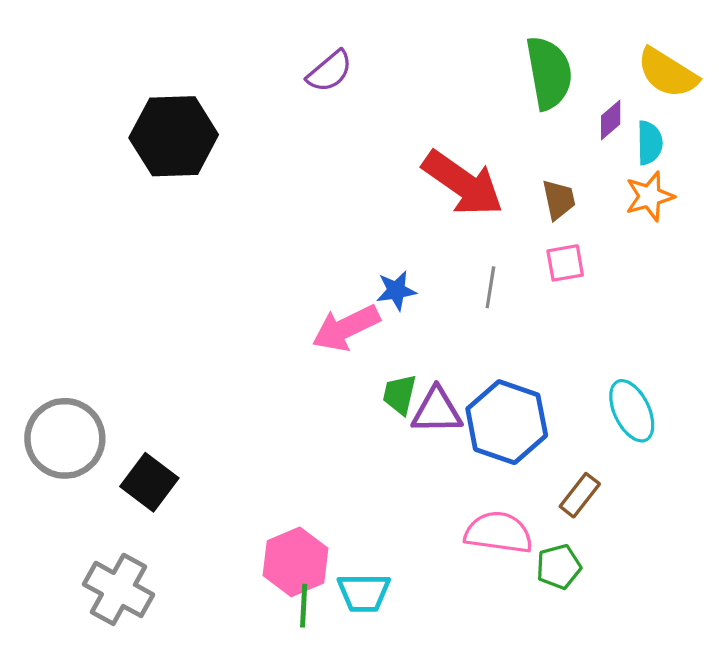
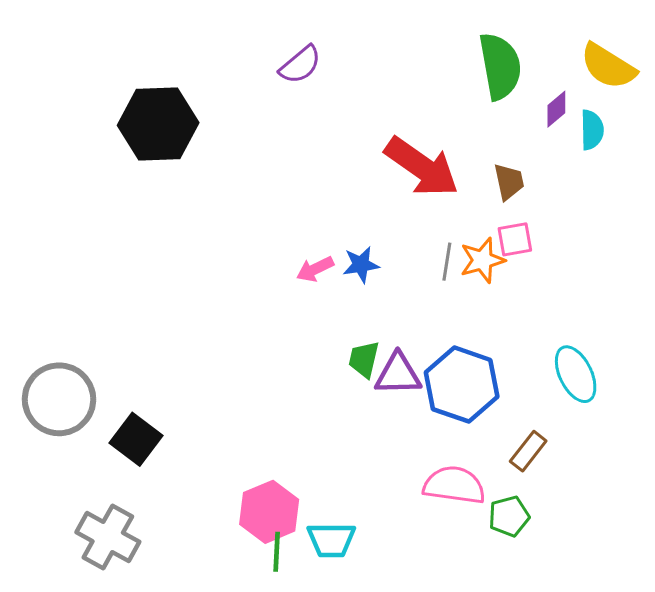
orange star: (650, 196) -> (482, 260), moved
pink arrow: (346, 328) -> (315, 269), moved, size x0.6

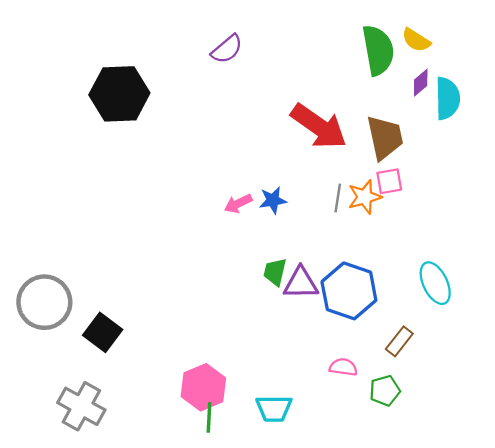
yellow semicircle: (608, 66) -> (416, 40), moved, size x0.7
cyan semicircle: (592, 130) -> (448, 98), size x1.4
brown trapezoid: (509, 182) -> (385, 138), size x1.6
pink semicircle: (454, 485) -> (343, 367), size x0.6
cyan trapezoid: (331, 540) -> (274, 409), moved

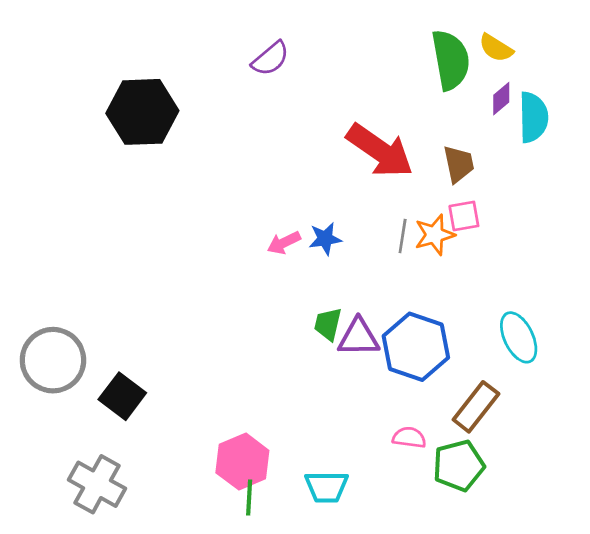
brown trapezoid: (385, 138) -> (459, 164), size x0.7
brown rectangle: (399, 341) -> (476, 407), size x1.4
green pentagon: (385, 391) -> (459, 466), size x1.4

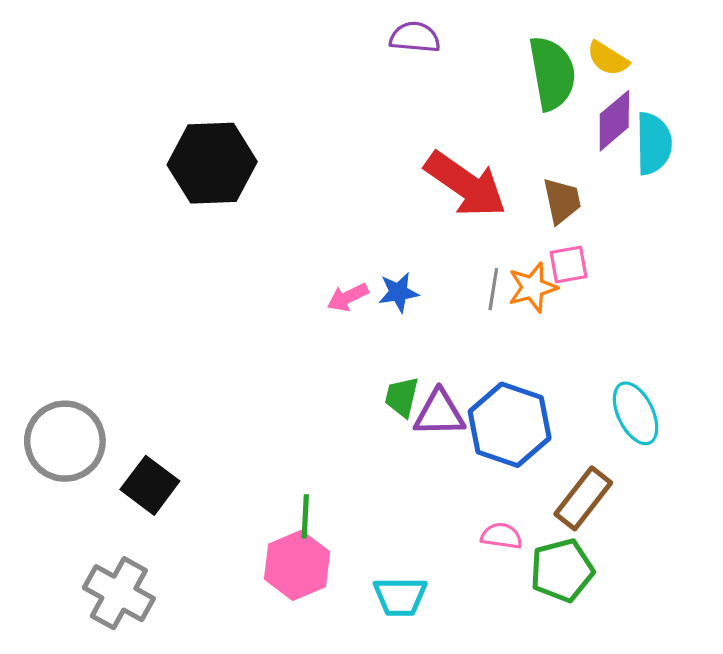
purple semicircle: (270, 59) -> (415, 37), moved, turned -135
purple diamond: (501, 99) -> (614, 121), size x1.5
black hexagon: (142, 112) -> (212, 163), moved
green line: (249, 498) -> (305, 516), moved

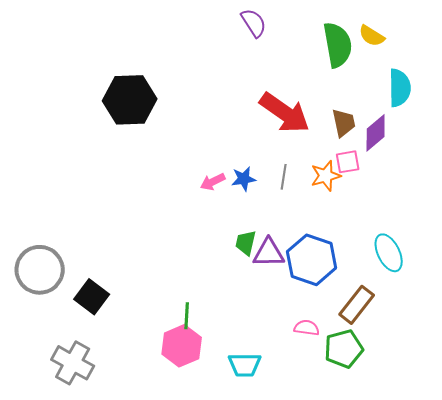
purple semicircle: (415, 37) -> (254, 23), turned 52
purple diamond: (614, 121) -> (376, 133), moved
gray line: (493, 289) -> (284, 177), moved

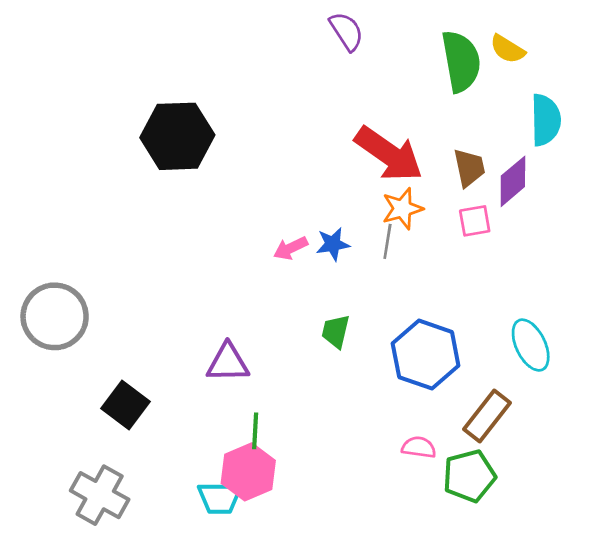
orange star: (326, 176) -> (402, 209), moved
purple triangle: (269, 253) -> (228, 363), moved
gray circle: (40, 270) -> (55, 316), moved
cyan trapezoid: (245, 365) -> (220, 498), moved

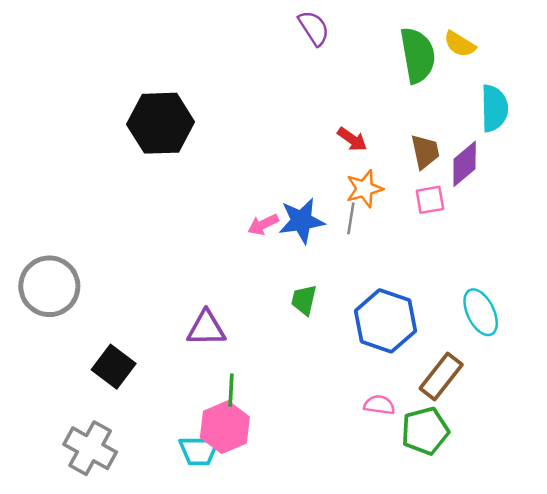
red arrow: (389, 154) -> (352, 139), size x0.5
blue star: (333, 244) -> (301, 221), size x1.5

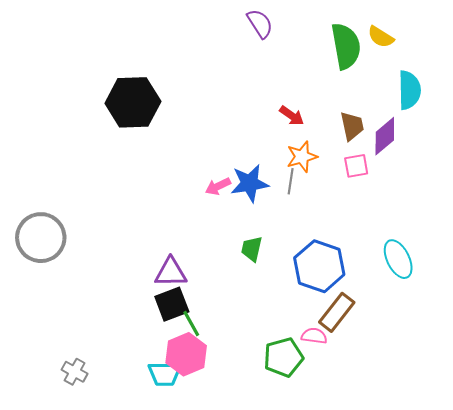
black square: (114, 367) -> (172, 304), moved, turned 32
brown rectangle: (441, 377) -> (337, 312), moved
green line: (231, 390) -> (191, 324), turned -32
green pentagon: (425, 431) -> (283, 357), moved
gray cross: (90, 448) -> (75, 372), size x0.6

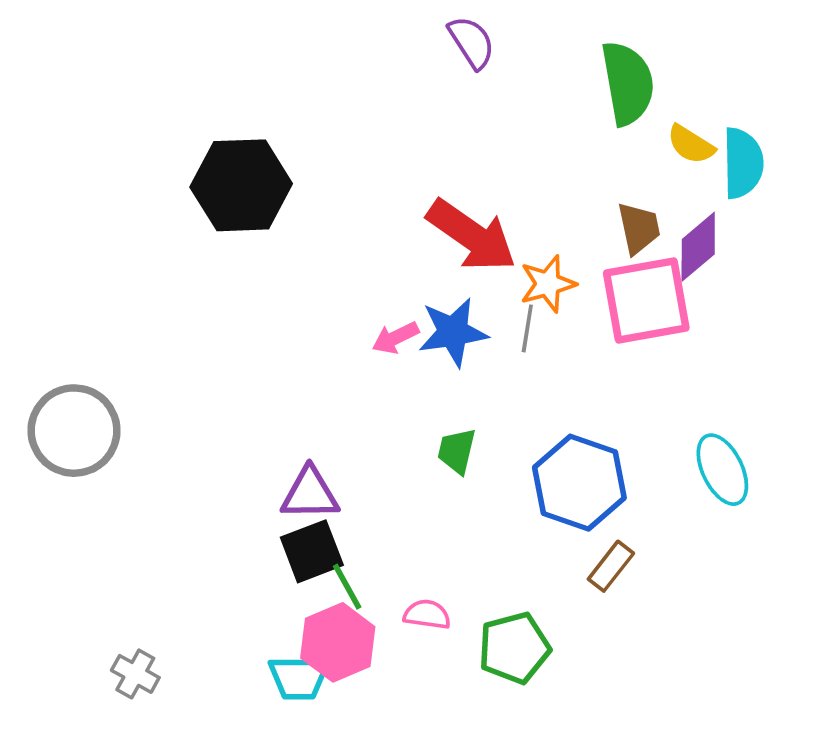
yellow semicircle: (381, 37) -> (691, 144), moved
red arrow: (292, 116) -> (472, 236), moved, size x2.0
pink square: (356, 166) -> (646, 301), size x2.0
brown rectangle: (337, 312) -> (611, 566), size x0.7
pink semicircle: (314, 336) -> (427, 615), moved

